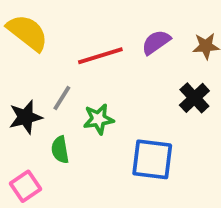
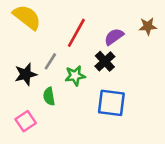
purple semicircle: (156, 42) -> (114, 37), moved
red line: (100, 56) -> (76, 33), turned -44
black cross: (194, 98) -> (105, 61), moved

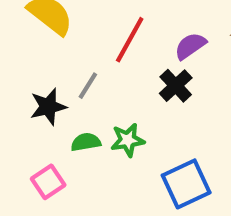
green star: (75, 76) -> (128, 140), moved
green semicircle: (49, 96) -> (86, 142), turned 90
blue square: (111, 103) -> (186, 184), moved, turned -32

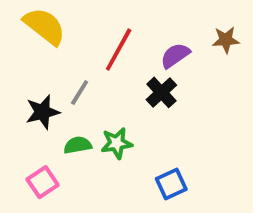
blue square: (186, 184) -> (171, 184), size x0.7

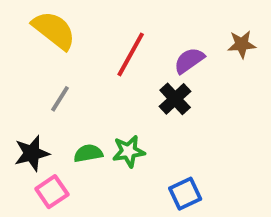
gray line: (80, 92) -> (60, 99), moved
black star: (43, 112) -> (32, 153), moved

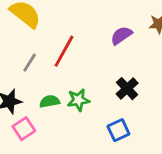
red line: (131, 54) -> (64, 51), moved
black cross: (175, 99) -> (127, 89), moved

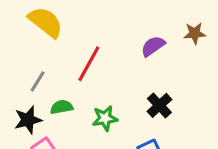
gray line: (30, 63) -> (38, 81), moved
green semicircle: (50, 101) -> (62, 107), moved

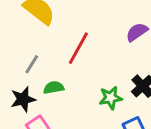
green star: (105, 118) -> (111, 98), moved

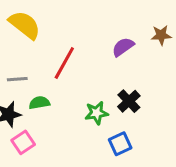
gray line: (32, 64) -> (17, 79), turned 54

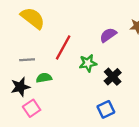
green star: (97, 113) -> (88, 63), moved

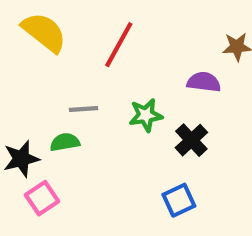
purple semicircle: (108, 35) -> (204, 82), moved, turned 42
red line: (63, 47) -> (119, 45), moved
gray line: (27, 60) -> (84, 109), moved

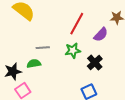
red line: (119, 45) -> (77, 24), moved
purple semicircle: (204, 82) -> (101, 35), turned 126

